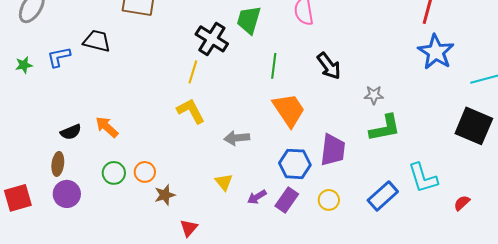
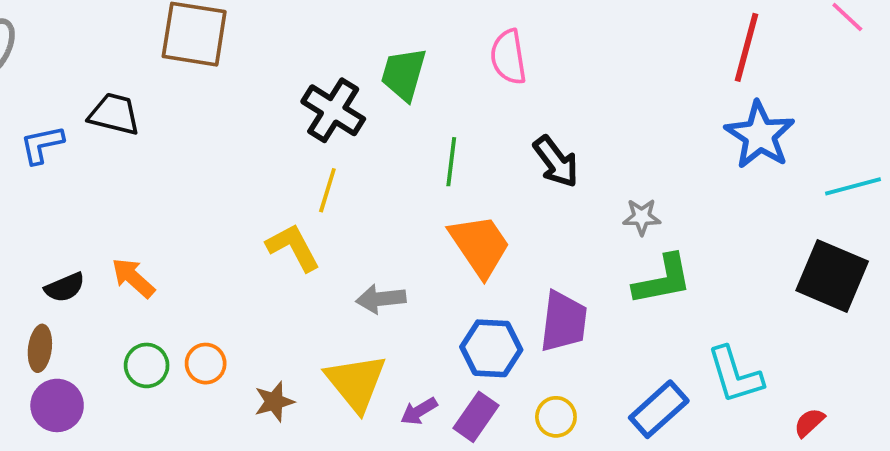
yellow line: (193, 72) -> (327, 190), moved
yellow triangle: (224, 182) -> (356, 383), size x1.8
brown star: (165, 195) -> (274, 402), moved

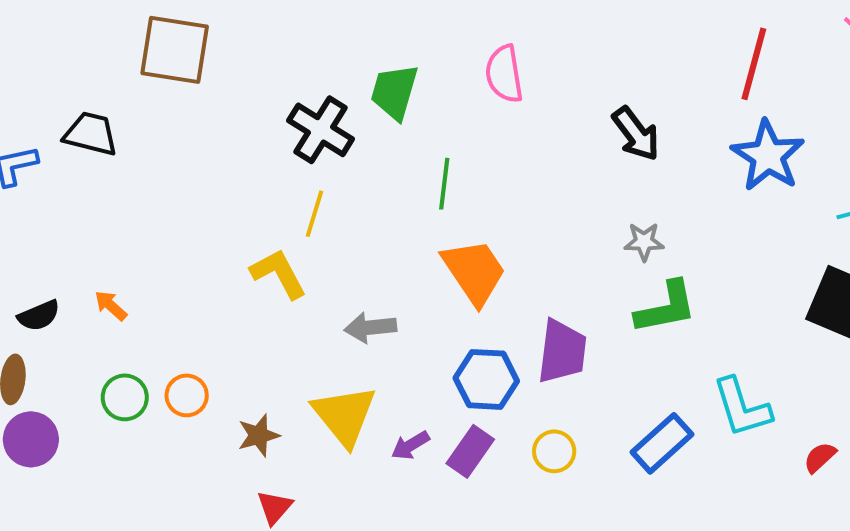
black arrow: (556, 162) -> (636, 134), moved
orange arrow: (133, 278) -> (111, 306), size x0.7

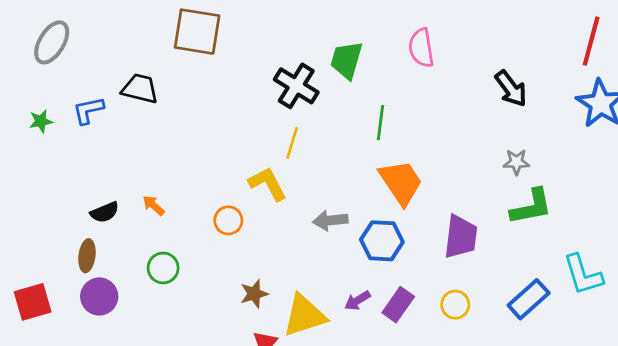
blue hexagon: (486, 379) -> (382, 241), moved
orange circle: (187, 395) -> (228, 220), moved
yellow triangle: (344, 415) -> (304, 316), moved, turned 51

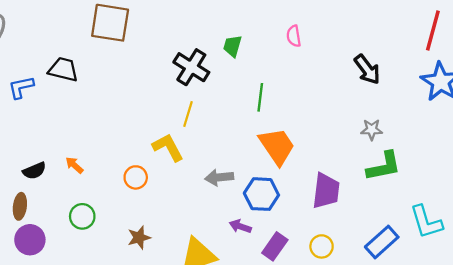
pink semicircle: (421, 48) -> (294, 36), size x0.7
green trapezoid: (347, 60) -> (233, 46), size x0.7
brown star: (254, 294) -> (139, 238), moved
purple arrow: (357, 301) -> (240, 226), moved, turned 50

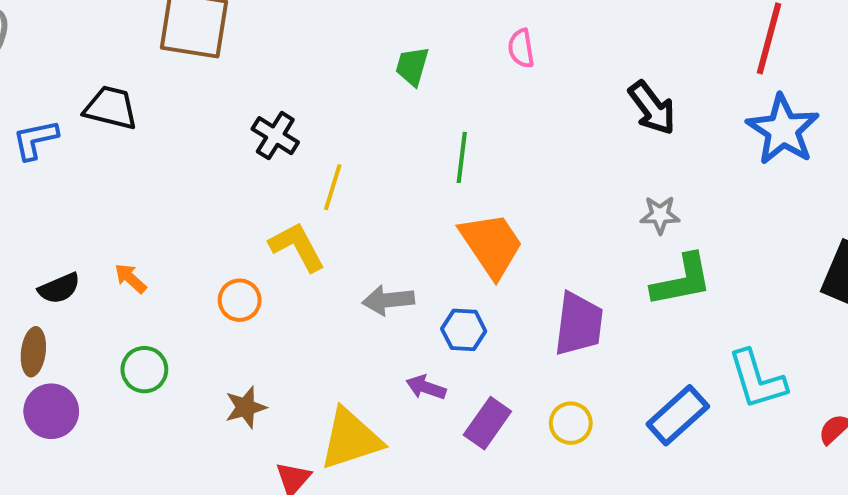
black cross: (191, 67) -> (275, 136), moved, size x0.7
blue hexagon: (261, 194) -> (464, 330), size x0.7

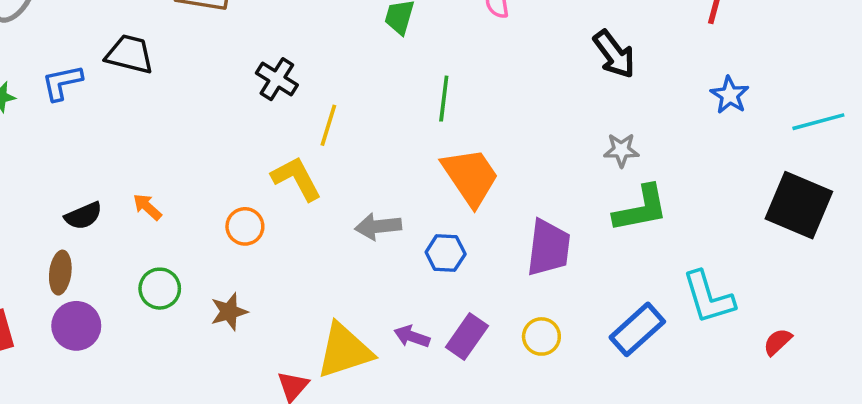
blue star: (783, 130) -> (730, 95), moved, size x0.6
purple arrow: (426, 387) -> (412, 336), moved
brown star: (246, 407) -> (229, 312), moved

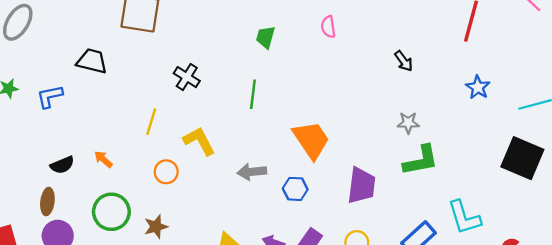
black arrow: (614, 54) -> (404, 61), size x0.7
blue L-shape: (62, 83) -> (50, 96), moved
green line: (444, 99) -> (253, 94), moved
yellow line: (328, 125) -> (151, 122), moved
green circle: (160, 289) -> (111, 212), size x1.4

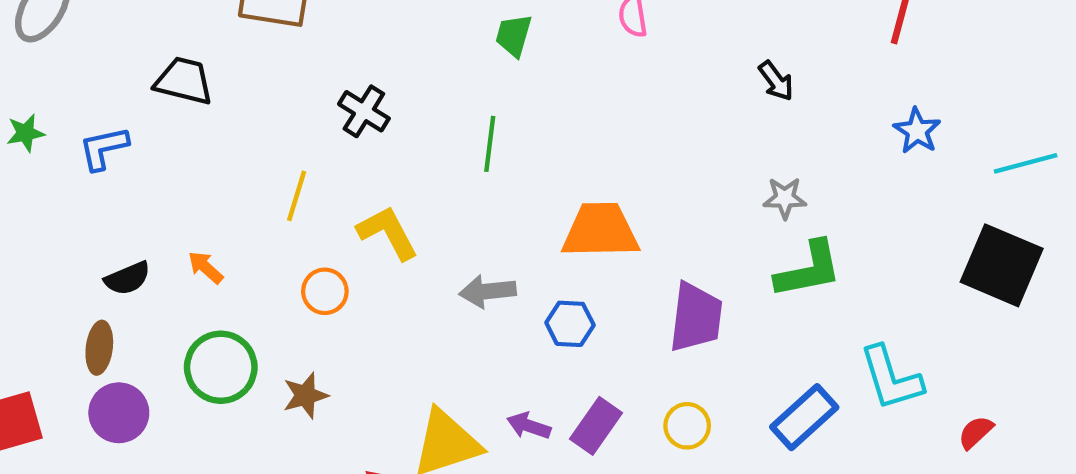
orange trapezoid: (311, 140) -> (600, 231), turned -57

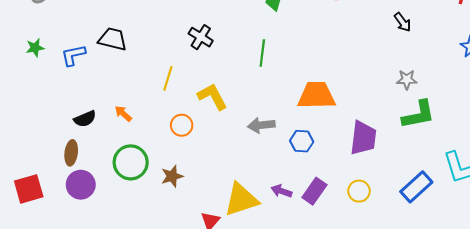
black trapezoid: (184, 81) -> (113, 39), moved

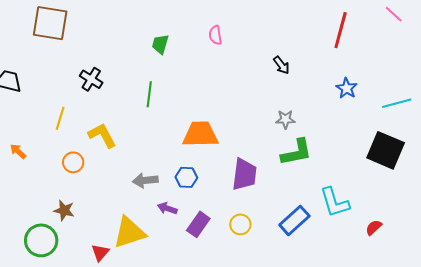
gray arrow: (261, 125) -> (145, 180), moved
green circle: (131, 162) -> (41, 240), moved
brown star: (172, 176) -> (64, 210), turned 30
purple arrow: (281, 191) -> (167, 208), moved

